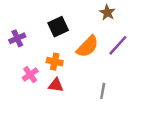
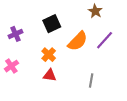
orange cross: (55, 62) -> (49, 55), turned 32
pink cross: (30, 75) -> (11, 66), moved

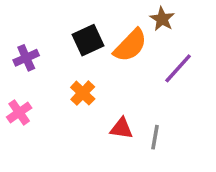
orange semicircle: (78, 41) -> (130, 45), moved
red triangle: (50, 75) -> (122, 128), moved

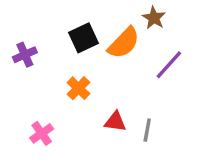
pink cross: (19, 112) -> (42, 133), moved

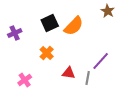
brown star: (154, 18) -> (108, 11), moved
purple line: (169, 65) -> (101, 61), moved

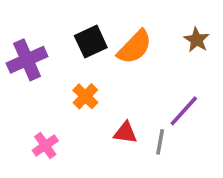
brown star: (108, 11) -> (197, 40), moved
purple cross: (15, 33) -> (27, 60), size x1.5

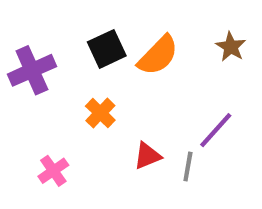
red triangle: (125, 133) -> (147, 156), turned -30

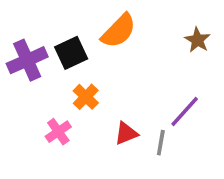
black square: (107, 49) -> (71, 53), moved
orange semicircle: (158, 55) -> (119, 31), moved
pink cross: (53, 171) -> (58, 132), moved

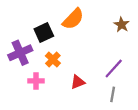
purple cross: (27, 60) -> (20, 53), moved
pink cross: (58, 132) -> (36, 81), turned 35
gray line: (161, 143) -> (113, 94), moved

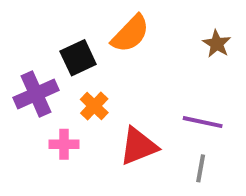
purple line: (114, 69) -> (203, 122), turned 60
red triangle: (78, 82) -> (138, 146), size x1.5

